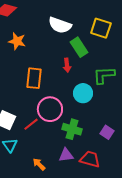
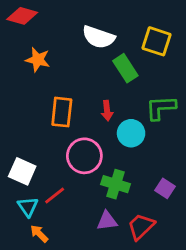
red arrow: (67, 65) -> (107, 111), moved
red line: (31, 124) -> (55, 195), moved
red trapezoid: (90, 159) -> (141, 227), turned -60
orange arrow: (39, 164) -> (39, 234), moved

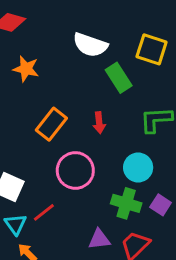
orange rectangle: (62, 112) -> (51, 124), turned 32
cyan circle: (131, 133) -> (138, 167), moved
green cross: (115, 184) -> (126, 203), moved

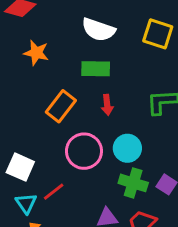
green rectangle: (119, 78) -> (96, 69), moved, turned -56
cyan circle: (138, 167) -> (127, 148), moved

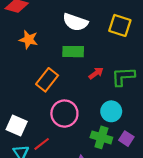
red arrow: (107, 105) -> (96, 73), moved, turned -120
cyan circle: (127, 148) -> (111, 111), moved

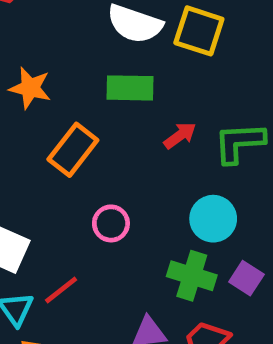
yellow square: (120, 25) -> (199, 31), moved
orange star: (29, 40) -> (30, 88), moved
pink circle: (64, 114) -> (111, 223), size x0.6

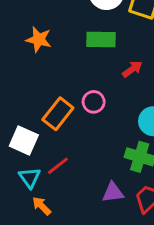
orange rectangle: (73, 150) -> (58, 114), moved
pink circle: (111, 223) -> (94, 102), moved

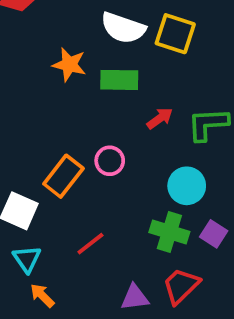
orange star: (39, 39) -> (69, 65), moved
red line: (58, 166) -> (90, 244), moved
purple triangle: (113, 193) -> (135, 297), moved

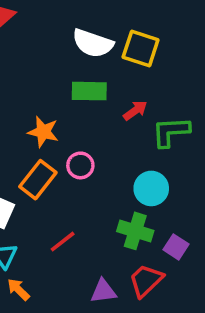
orange star: (69, 65) -> (43, 132), moved
red arrow: (160, 118) -> (135, 111), moved
purple square: (214, 234) -> (176, 247), moved

